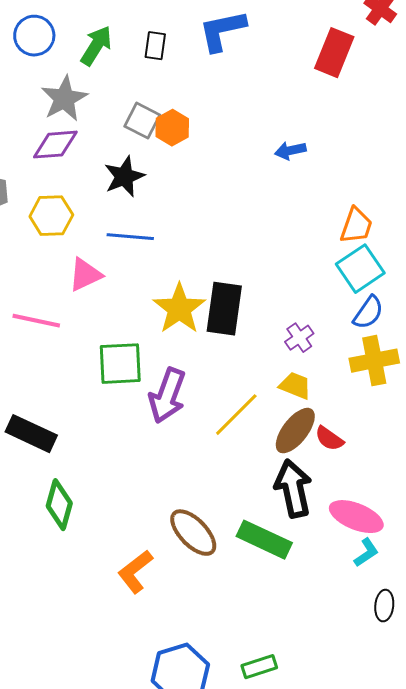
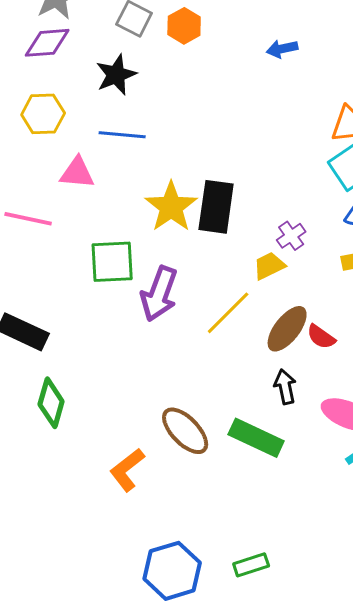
orange hexagon: (172, 128) -> (184, 26), moved
pink triangle: (85, 275) -> (77, 173), turned 30
yellow trapezoid: (295, 386) -> (269, 266), moved, turned -48
black arrow: (293, 489) -> (285, 387), size x0.6

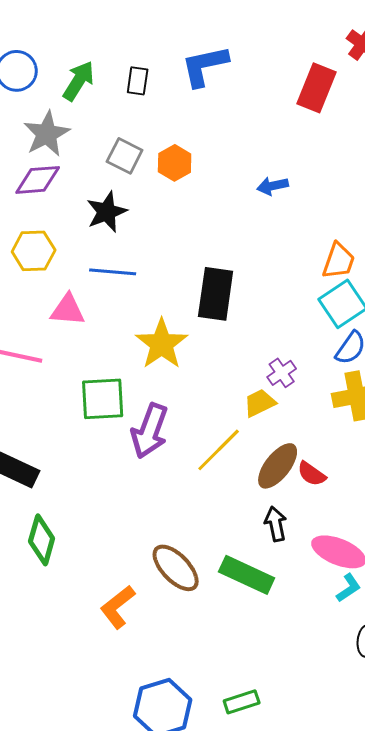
black rectangle: (216, 207) -> (216, 294), moved

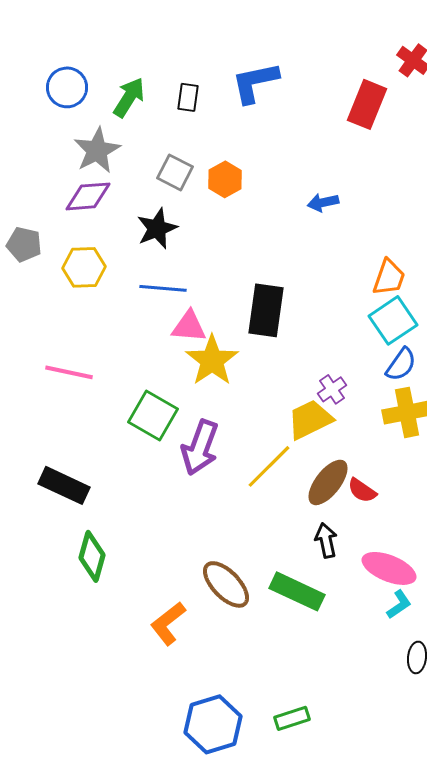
pink triangle: (68, 310) -> (189, 326), moved
green square: (103, 399) -> (153, 415), turned 33
yellow trapezoid: (260, 403) -> (310, 419), size x1.4

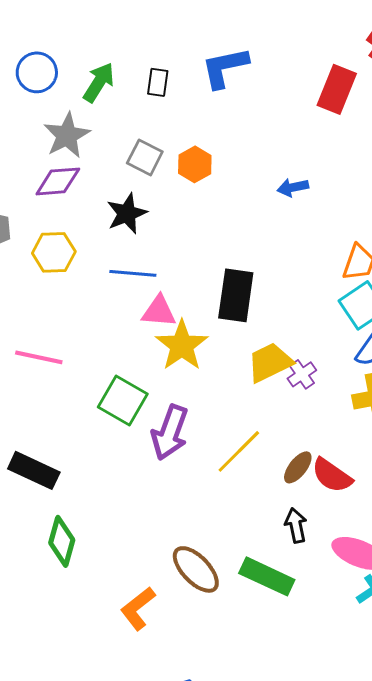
yellow trapezoid: (310, 419) -> (270, 362), moved
brown ellipse: (328, 482) -> (298, 467), size x0.7
red semicircle: (362, 490) -> (332, 475), size x1.4

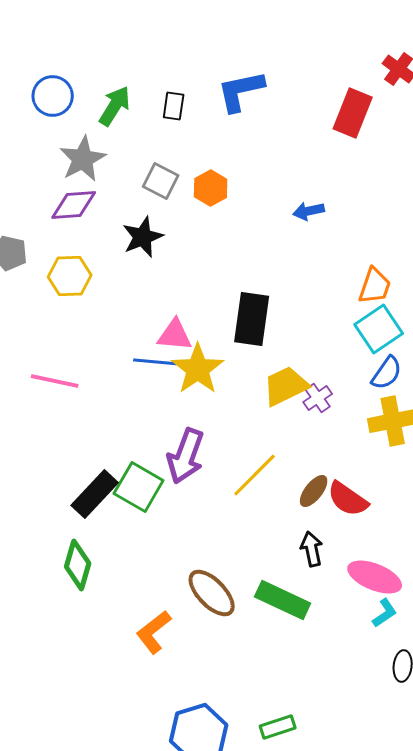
blue line: (133, 273) -> (157, 362), moved
green square: (123, 400) -> (139, 487), moved
black rectangle: (34, 470) -> (95, 494), moved, turned -72

